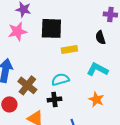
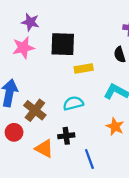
black cross: (54, 99) -> (66, 136), moved

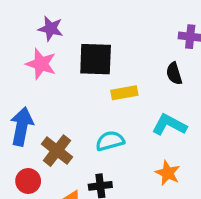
pink star: (23, 48) -> (41, 64), turned 30

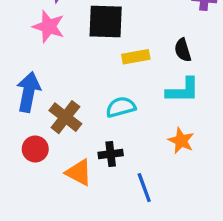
black semicircle: (174, 74) -> (183, 50), moved
cyan L-shape: (169, 125) -> (183, 90), turned 152

